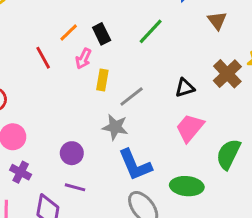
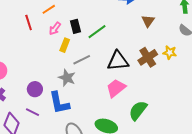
green line: (151, 31) -> (97, 32), moved
black rectangle: (102, 34) -> (76, 26), moved
black triangle: (185, 88) -> (118, 61), size x1.6
blue L-shape: (135, 165) -> (59, 103), moved

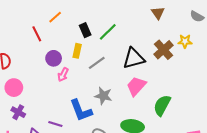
pink arrow: (55, 28) -> (63, 75), moved
gray star: (67, 78) -> (103, 96), moved
purple circle: (35, 89) -> (54, 58), moved

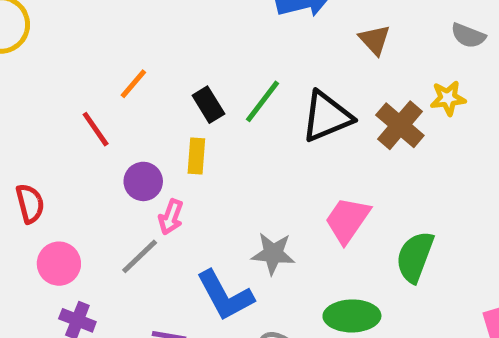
black triangle: (134, 58) -> (327, 116), moved
gray line: (97, 63) -> (140, 256), moved

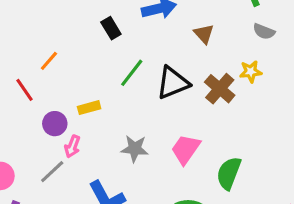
black rectangle: (208, 105) -> (111, 28), moved
yellow rectangle: (196, 156) -> (89, 108), turned 70
gray star: (273, 254) -> (135, 149), moved

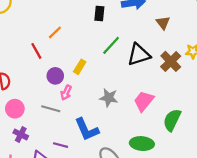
black rectangle: (111, 28) -> (99, 13), turned 32
yellow rectangle: (89, 108) -> (80, 67), turned -48
gray line: (52, 172) -> (51, 109), turned 54

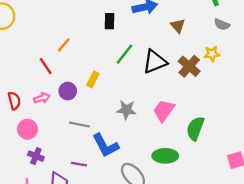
pink arrow: (66, 93) -> (42, 98), moved, turned -128
gray line: (51, 109) -> (79, 124), moved

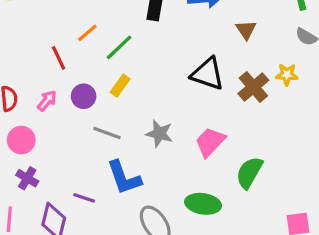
green line: (125, 54) -> (119, 47), moved
black triangle: (155, 62) -> (208, 74), turned 32
pink arrow: (42, 98) -> (47, 101), turned -42
gray line: (79, 124) -> (107, 133), moved

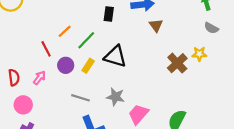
brown triangle: (246, 30) -> (156, 25), moved
black triangle: (208, 74) -> (115, 56), moved
purple circle: (84, 96) -> (66, 65), moved
pink trapezoid: (210, 142) -> (138, 114), moved

